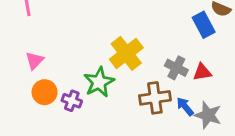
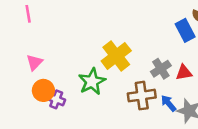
gray cross: (176, 68) -> (161, 69), turned 30
purple cross: (72, 101) -> (56, 99), moved

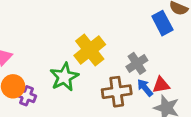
red triangle: (184, 73) -> (161, 85), moved
blue arrow: (169, 103) -> (145, 88), moved

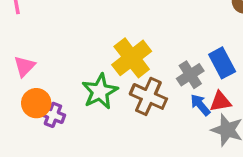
blue rectangle: (162, 23) -> (222, 63), moved
brown cross: (117, 92) -> (148, 96), moved, turned 32

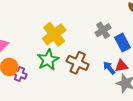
yellow cross: (132, 58) -> (54, 34), moved
gray cross: (190, 75) -> (103, 30), moved

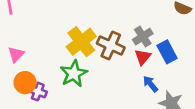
brown cross: (78, 63) -> (111, 45), moved
red triangle: (121, 66) -> (143, 57), moved, turned -40

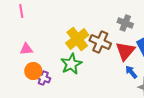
gray cross: (143, 37) -> (125, 23), moved, turned -35
pink triangle: (16, 54) -> (26, 49), turned 40
red triangle: (143, 57) -> (125, 51), size x1.5

